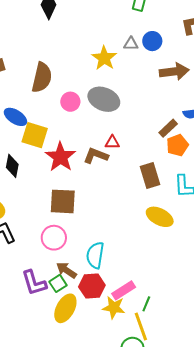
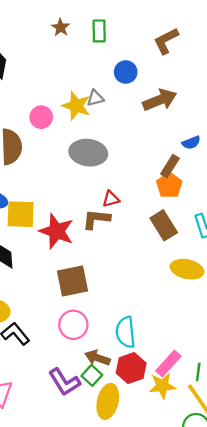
gray triangle: (131, 44) -> (95, 98), moved
pink circle: (70, 102) -> (41, 117), moved
orange pentagon: (177, 145) -> (169, 185), moved

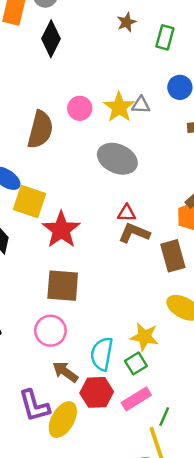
brown L-shape: (96, 219) -> (134, 233), moved
green square: (92, 375) -> (136, 363), moved
purple L-shape: (64, 382) -> (34, 406), moved
yellow star: (162, 386) -> (144, 337), moved

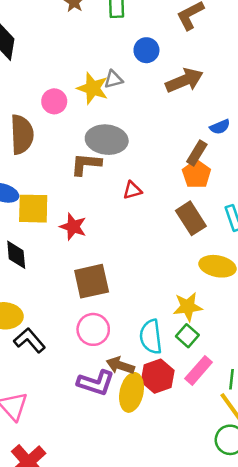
red star: (61, 230) -> (73, 227), size x0.7
brown L-shape: (134, 233) -> (86, 164), moved
purple L-shape: (34, 406) -> (96, 383), moved, turned -39
yellow ellipse: (63, 420) -> (132, 392), moved

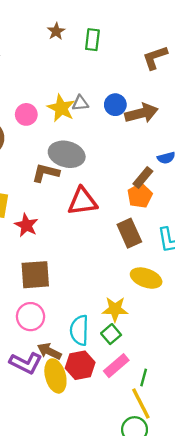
blue circle: (146, 50) -> (115, 105), moved
red triangle: (132, 190) -> (82, 201), size x1.8
yellow ellipse: (132, 392) -> (55, 376), turned -36

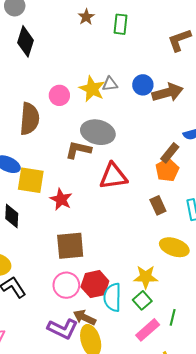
brown rectangle: (129, 233) -> (158, 205), size x0.7
red hexagon: (80, 365) -> (95, 284), moved
green line: (144, 377) -> (173, 317), moved

